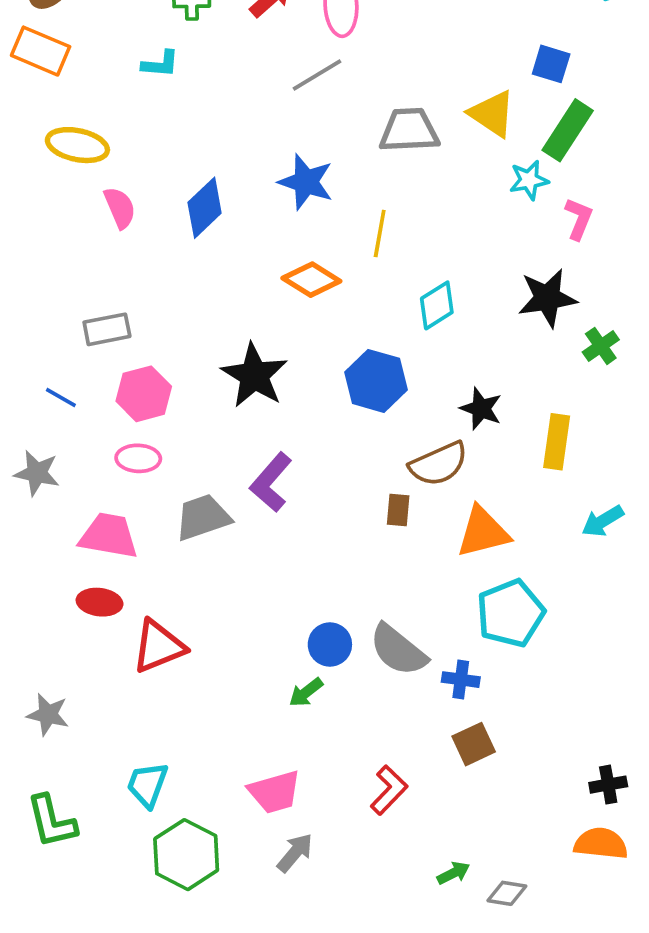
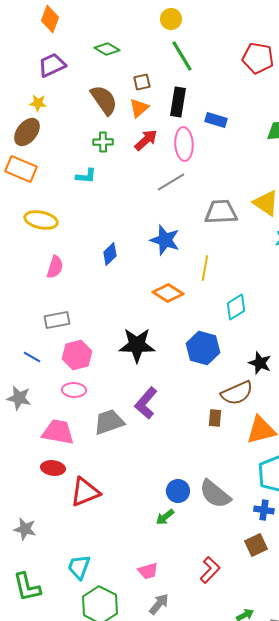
pink semicircle: (120, 208) -> (55, 267), moved, turned 40
blue diamond: (205, 208) -> (110, 254), size x0.7
black star: (254, 375) -> (137, 345), turned -30
blue cross: (461, 680) -> (264, 510), moved
pink trapezoid: (275, 792) -> (148, 571), size x0.7

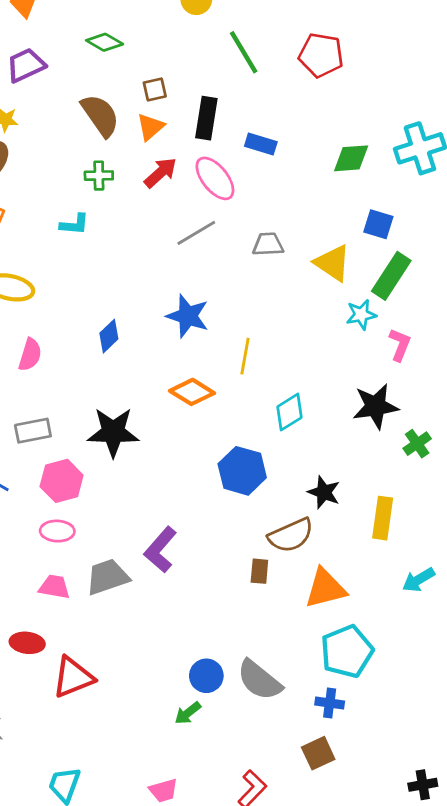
green line: (182, 56) -> (244, 52), moved
pink ellipse: (184, 144) -> (215, 178), turned -36
gray trapezoid: (221, 212) -> (268, 244), moved, size x0.7
black star: (137, 345) -> (113, 432), moved
pink trapezoid: (58, 432) -> (54, 587), moved, size x0.7

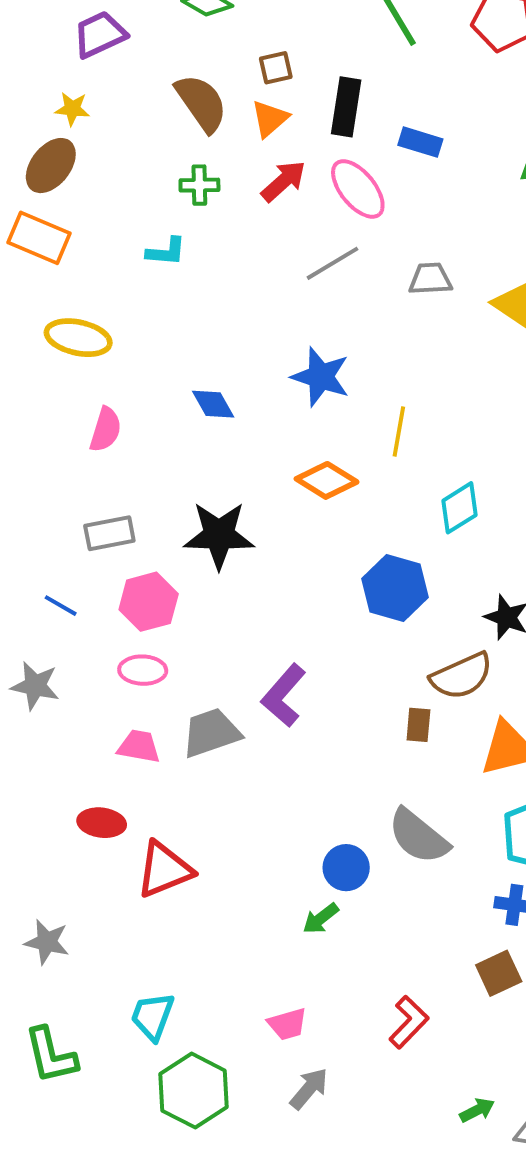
blue diamond: (109, 336) -> (213, 404), turned -76
gray semicircle: (259, 680) -> (418, 836), moved

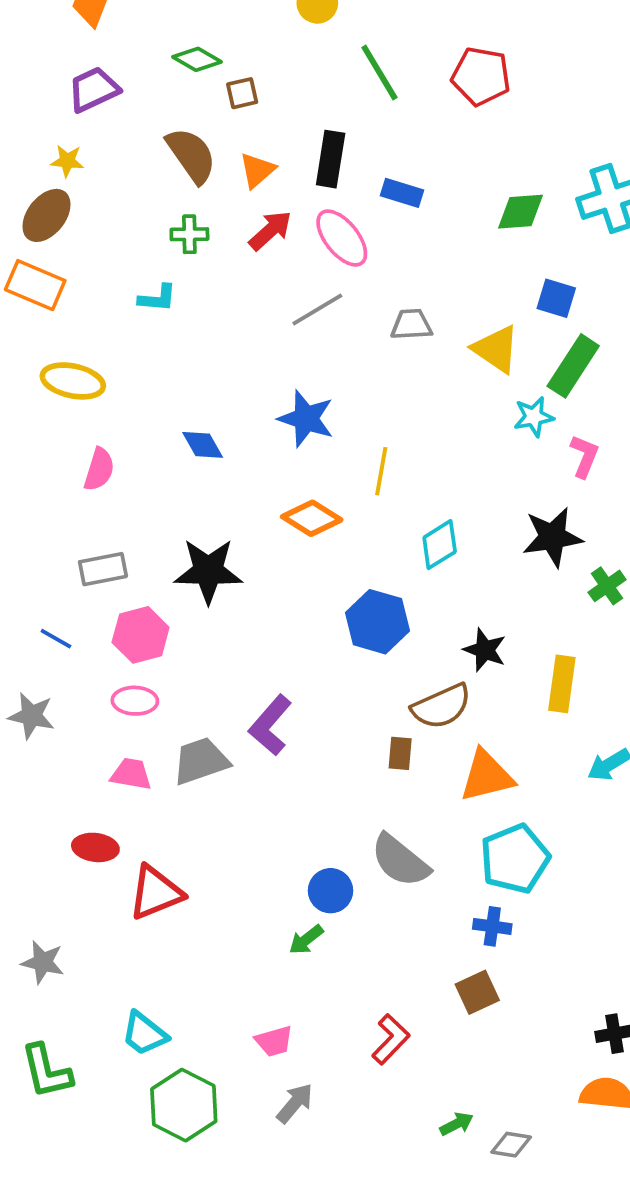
brown square: (276, 68) -> (242, 93), moved
cyan trapezoid: (152, 1016) -> (144, 1034), turned -72

